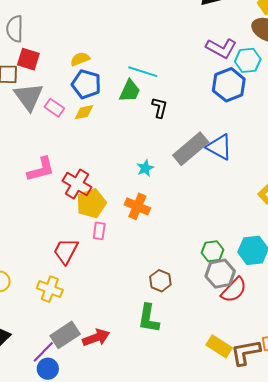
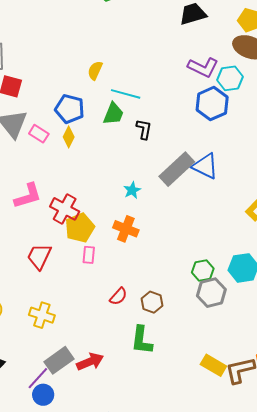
yellow semicircle: (80, 59) -> (95, 70), moved, turned -42
yellow diamond: (84, 112) -> (69, 137), turned -50
red trapezoid: (66, 251) -> (39, 256), moved
red semicircle: (234, 290) -> (118, 296), moved, size x0.7

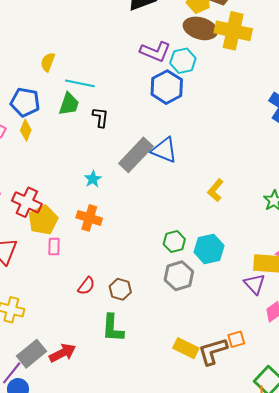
green hexagon: (203, 271) -> (174, 242), moved

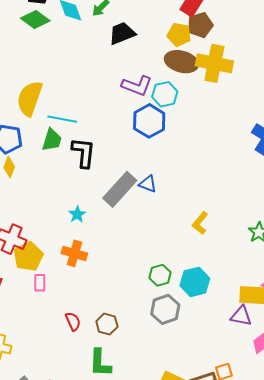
yellow semicircle: (48, 62) -> (30, 98), size x1.8
black L-shape: (100, 117) -> (84, 153), size x1.5
blue triangle: (164, 150) -> (148, 184), size x0.7
purple triangle: (255, 284) -> (241, 316), turned -35
red semicircle: (86, 286) -> (73, 321), turned -60

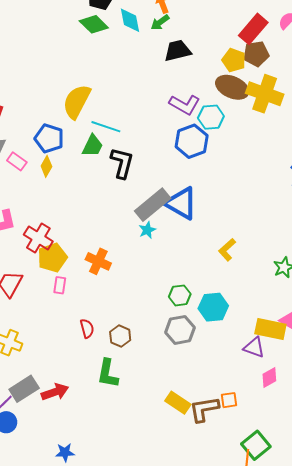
blue triangle: (148, 184) -> (181, 203), size x1.8
cyan star: (77, 214) -> (147, 230), moved

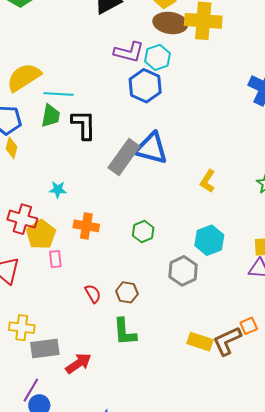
yellow semicircle: (77, 102) -> (24, 77), turned 45
cyan star: (147, 230) -> (58, 190), moved, turned -30
green hexagon: (180, 295) -> (143, 232), moved
gray rectangle: (24, 389) -> (45, 349), moved, turned 40

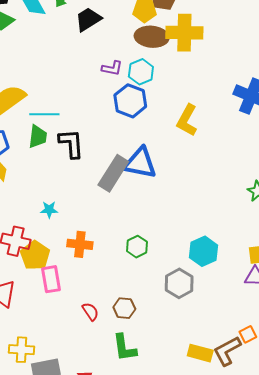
purple L-shape: (129, 52) -> (112, 68), size x0.7
yellow L-shape: (208, 181) -> (187, 120), moved, size x1.4
pink rectangle: (55, 259) -> (51, 279), size x1.5

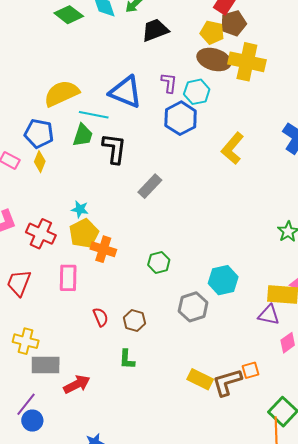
purple L-shape: (112, 68) -> (169, 83), turned -105
blue triangle: (140, 163) -> (126, 92), moved
gray rectangle: (113, 173) -> (150, 186), size x0.7
yellow pentagon: (35, 255) -> (84, 233), moved
green L-shape: (124, 348) -> (127, 359), size x0.7

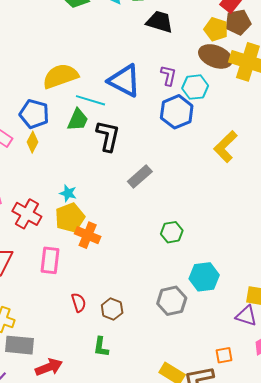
black trapezoid: (155, 30) -> (159, 22), turned 32
green hexagon: (159, 262) -> (172, 232), moved
orange square: (251, 370) -> (224, 355), moved

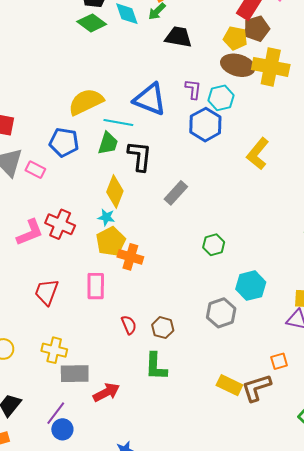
yellow diamond: (32, 142) -> (115, 191), moved, size x1.5
red cross: (27, 214) -> (60, 224), moved
green L-shape: (101, 347) -> (156, 366), size x1.4

